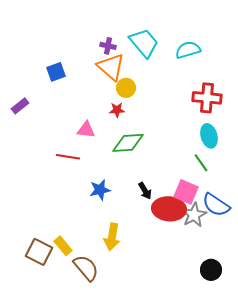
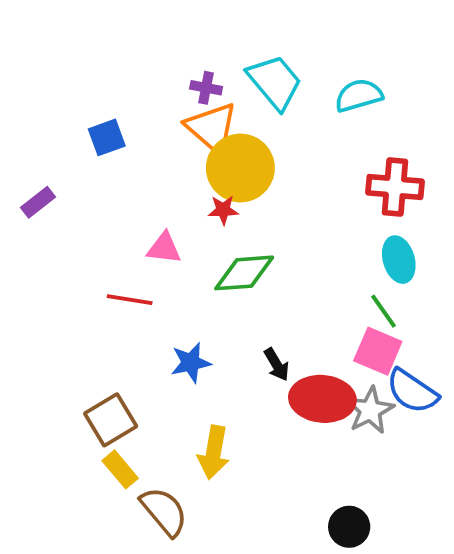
yellow circle: (126, 88) -> (240, 168), size x1.8
pink square: (186, 192) -> (378, 351), moved
brown square: (39, 252) -> (111, 420), moved, turned 32
black circle: (211, 270) -> (349, 527), moved

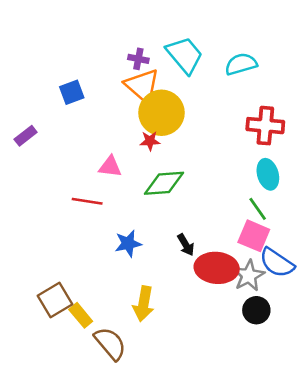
brown square: (111, 420) -> (55, 300), moved
black circle: (349, 527) -> (256, 310), moved

